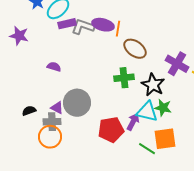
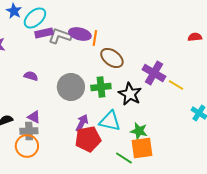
gray circle: (77, 103) -> (71, 87), moved
green star: (163, 108) -> (139, 131), moved
cyan triangle: (147, 112) -> (110, 121), moved
purple arrow: (133, 122) -> (82, 123), moved

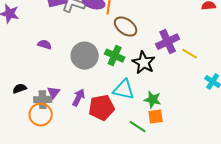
purple cross: (154, 73) -> (168, 42), turned 35
green cross: (101, 87) -> (115, 56), turned 30
purple triangle: (34, 117) -> (54, 93), moved, turned 40
purple arrow: (82, 123) -> (79, 98), moved
orange square: (142, 148) -> (156, 117), size x0.7

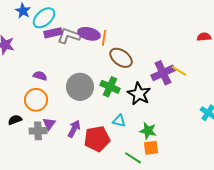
yellow line: (190, 54) -> (179, 71), moved
cyan triangle: (124, 90) -> (119, 121), size x0.6
orange circle: (41, 115) -> (36, 100), moved

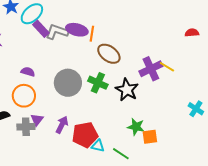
purple rectangle: (53, 33) -> (41, 29), turned 60
cyan triangle: (119, 121) -> (98, 146), moved
orange square: (151, 148) -> (150, 137), moved

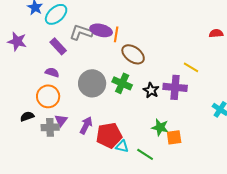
purple rectangle: (41, 29) -> (58, 46), moved
purple cross: (151, 69) -> (175, 87), moved, turned 30
black star: (127, 90) -> (151, 90), size x0.7

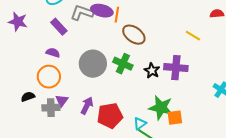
yellow line: (191, 67) -> (193, 36), moved
green star: (160, 127) -> (161, 108), size x1.4
cyan triangle: (122, 146) -> (140, 124), moved, turned -48

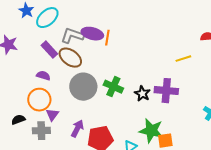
brown ellipse: (134, 35) -> (70, 58), moved
yellow line: (193, 36) -> (183, 59), turned -49
purple triangle: (62, 101) -> (52, 115), moved

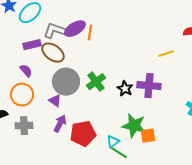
purple ellipse: (92, 34) -> (75, 29), turned -45
purple rectangle: (49, 50) -> (32, 45), turned -60
purple semicircle: (43, 76) -> (26, 71), turned 32
green cross: (113, 87) -> (96, 82), turned 30
purple triangle: (52, 115) -> (55, 101), moved, turned -32

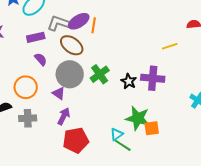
brown ellipse: (53, 53) -> (72, 45), moved
purple semicircle: (26, 71) -> (41, 59), moved
red pentagon: (83, 134) -> (76, 140), moved

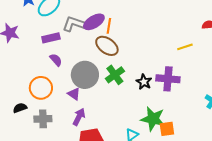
brown ellipse: (72, 45) -> (107, 46), moved

